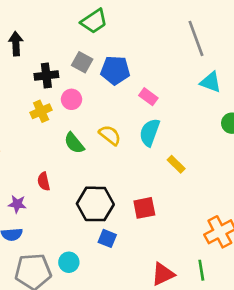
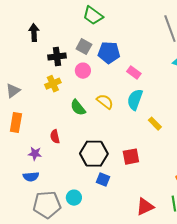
green trapezoid: (94, 21) -> (93, 16), turned 70
pink circle: (71, 99) -> (83, 71), moved

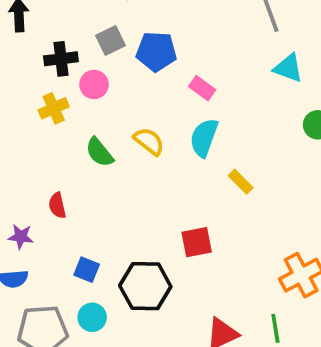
gray square: (84, 47) -> (110, 41), turned 35
pink circle: (83, 71) -> (94, 84), moved
black hexagon: (94, 154) -> (145, 286), moved
blue square: (103, 180) -> (87, 270), moved

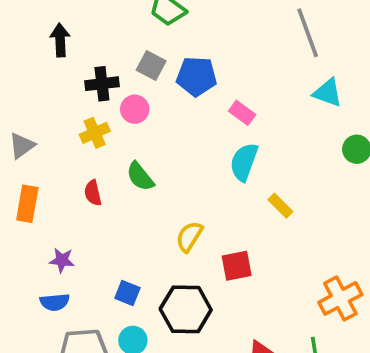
gray square: (110, 41) -> (151, 65), turned -36
yellow semicircle: (149, 141) -> (189, 237), moved, turned -96
red semicircle: (57, 205) -> (93, 193), moved

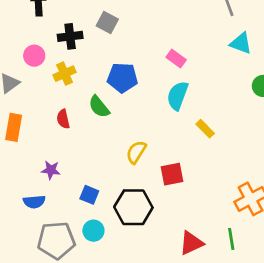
blue pentagon: (197, 76) -> (122, 78), moved
pink circle: (135, 109) -> (34, 56), moved
purple star: (62, 260) -> (51, 170), moved

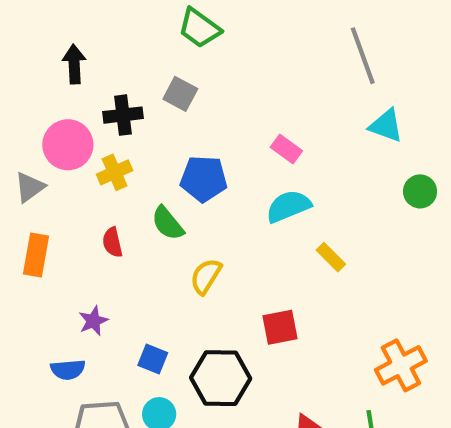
pink circle: (34, 56) -> (68, 145), size x1.5
cyan semicircle: (178, 96) -> (289, 206), turned 48
yellow semicircle: (136, 152) -> (206, 276), moved
purple star: (51, 170) -> (93, 321), turned -30

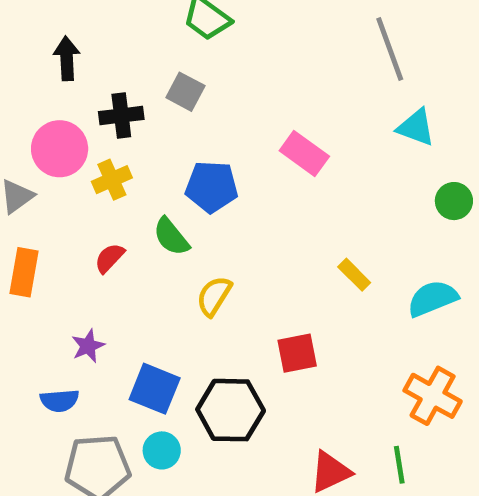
pink rectangle: (286, 149) -> (304, 153), size x1.4
cyan semicircle: (289, 206) -> (433, 298), moved
red semicircle: (112, 242) -> (109, 258), turned 56
blue square: (153, 359) -> (155, 389), size x1.5
orange cross: (401, 365) -> (433, 396), turned -33

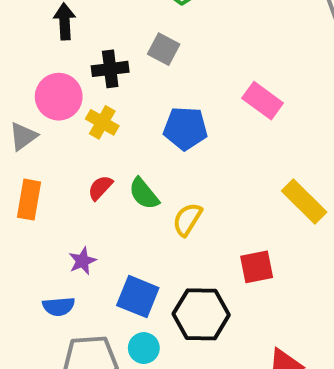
yellow cross: (112, 180) -> (102, 122), turned -36
green semicircle: (171, 237) -> (144, 194), moved
yellow rectangle: (354, 275) -> (304, 202), size x1.6

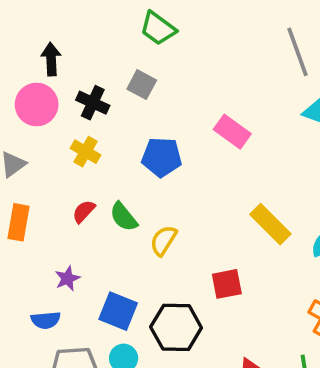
black cross: (110, 69) -> (93, 103), turned 32
pink circle: (59, 97) -> (37, 105), moved

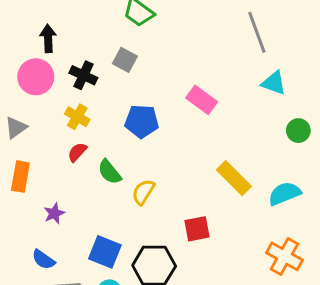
red semicircle: (84, 211) -> (77, 152), moved
purple star: (67, 278) -> (54, 213), moved
blue semicircle: (46, 320) -> (43, 260), turned 40

